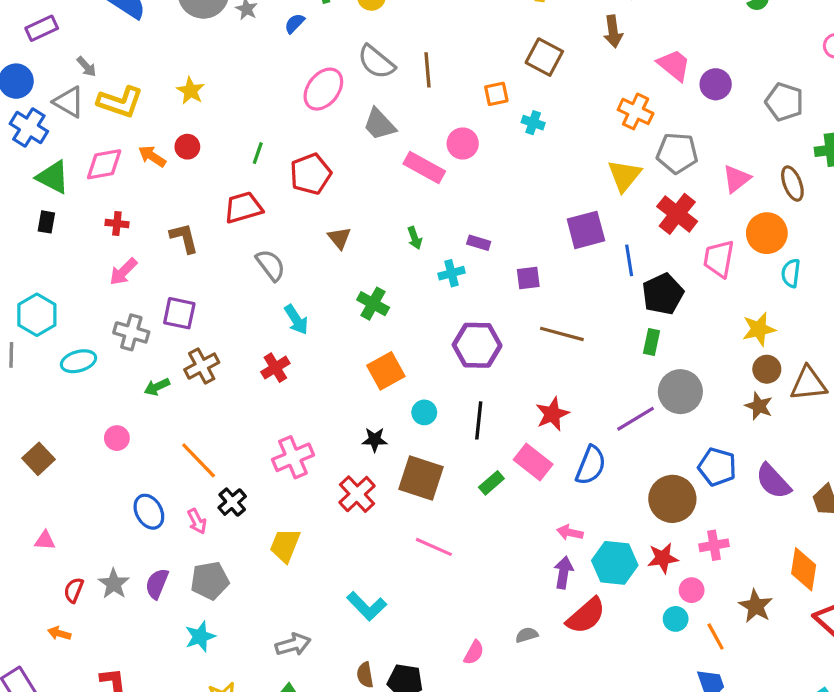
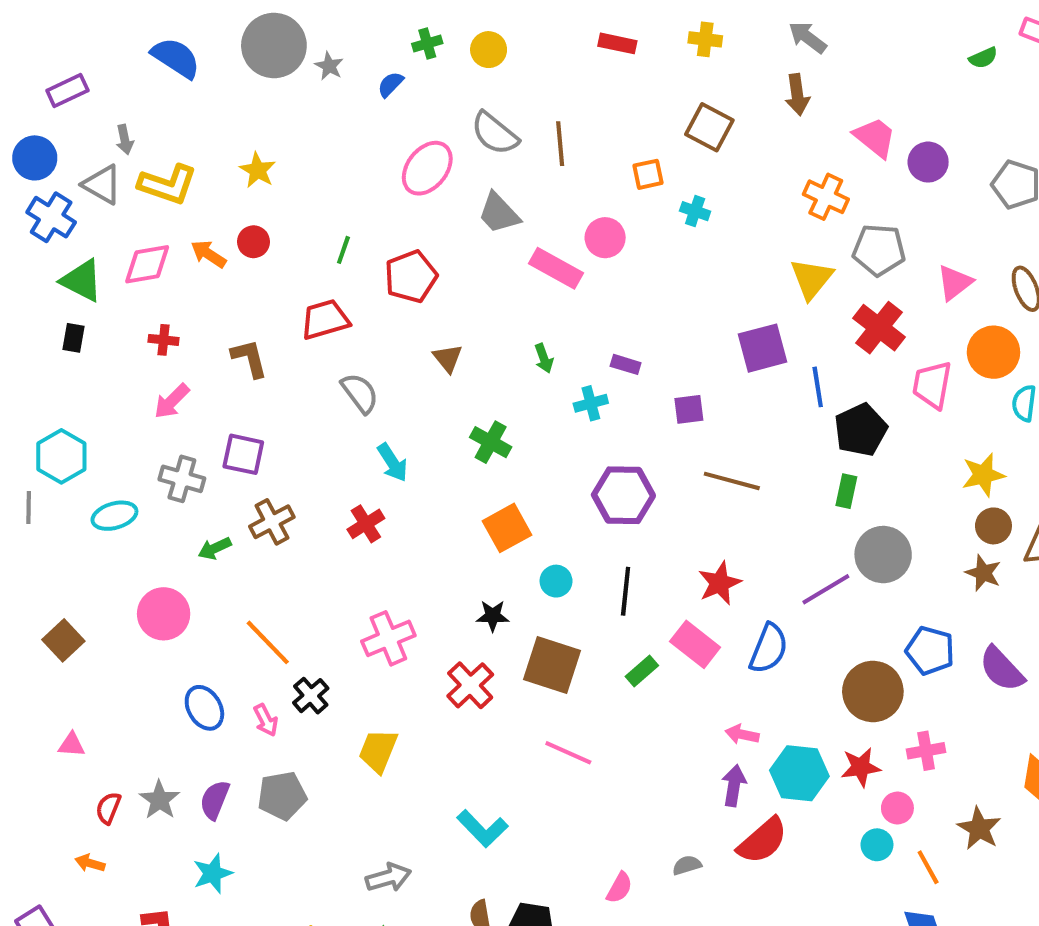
gray arrow: (86, 67) -> (125, 140), turned 30
pink circle: (117, 438) -> (164, 614), size x1.6
cyan star: (200, 637) -> (213, 873), moved

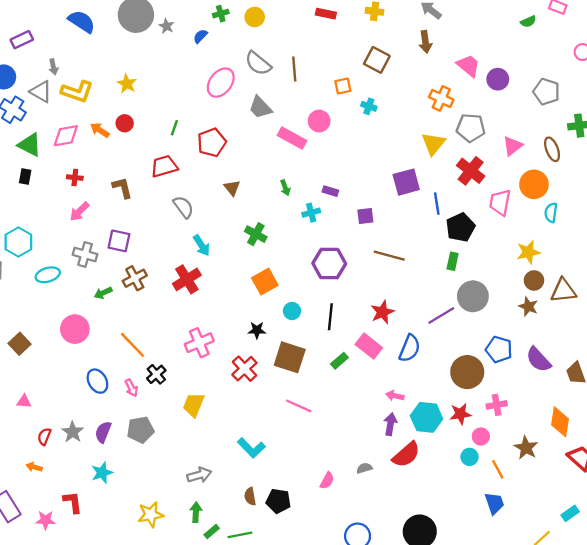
red cross: (366, 524) -> (187, 279), size x1.4

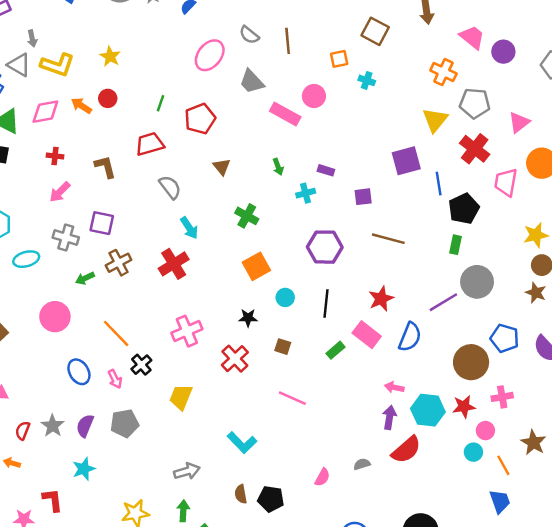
gray semicircle: (258, 63) -> (249, 35), size x0.7
brown square: (290, 357) -> (283, 347), size x0.5

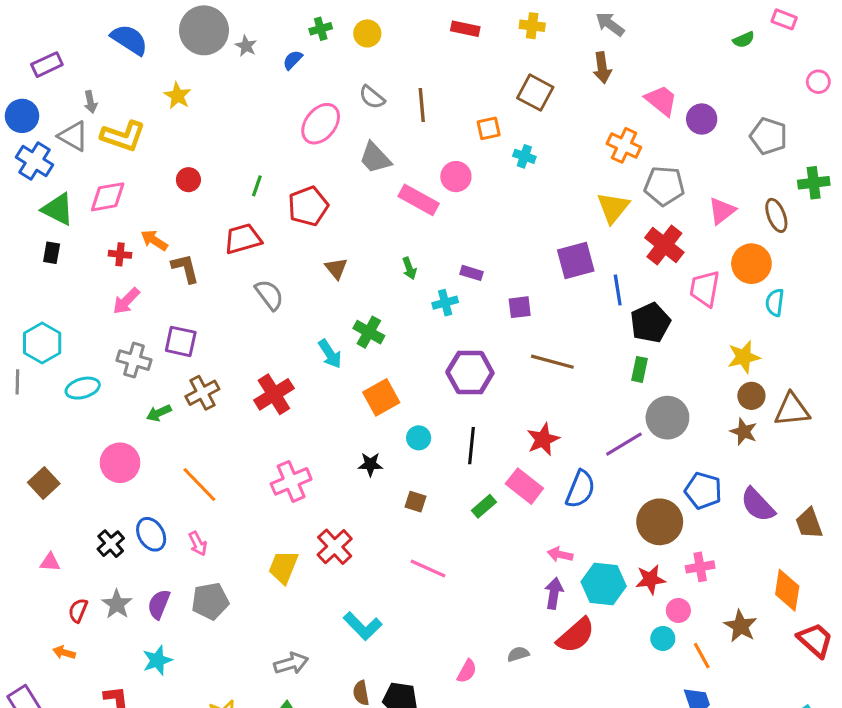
yellow star: (110, 56) -> (178, 96), moved
orange arrow: (81, 106) -> (154, 240), moved
cyan arrow: (189, 228) -> (330, 354), moved
red cross: (235, 359) -> (335, 547), moved
black cross: (141, 365) -> (111, 544), moved

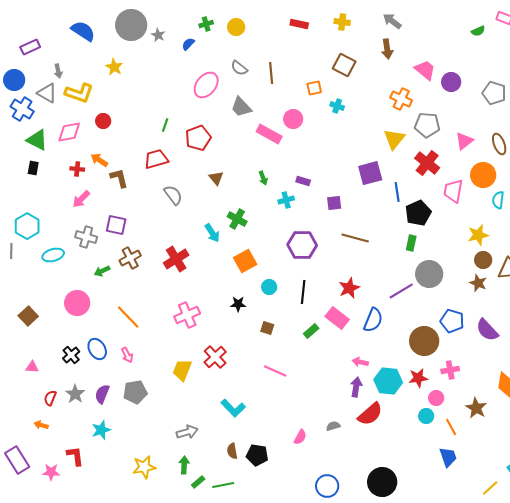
red circle: (188, 180) -> (103, 121), moved

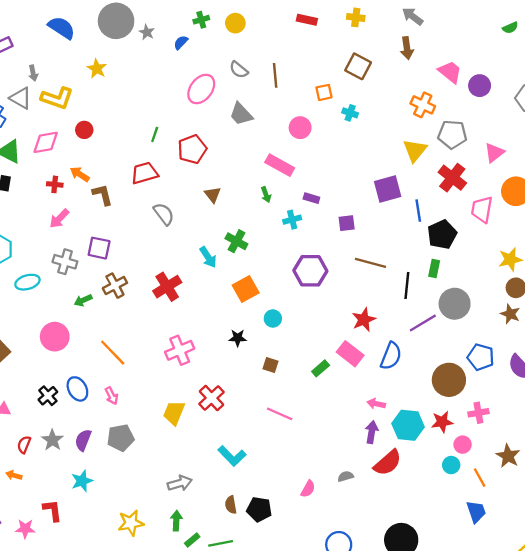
pink rectangle: (269, 134) -> (280, 165), moved
black line: (303, 292) -> (407, 286), moved

